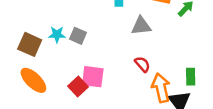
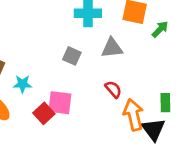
cyan star: (57, 35) -> (22, 84), moved
gray square: (78, 36) -> (72, 56), moved

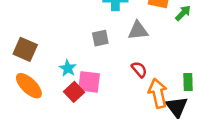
gray square: (72, 56) -> (100, 38), turned -36
cyan star: (22, 84) -> (68, 68), moved, turned 30

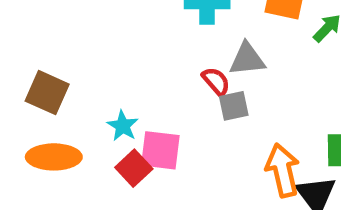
gray square: (100, 38) -> (234, 106), moved
red semicircle: (139, 69) -> (216, 81), moved
orange ellipse: (29, 86) -> (54, 157), turned -44

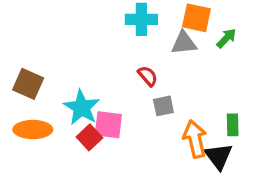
gray triangle: (247, 59) -> (184, 43), moved
gray square: (234, 106) -> (163, 106), moved
cyan star: (123, 126) -> (82, 107), size x1.6

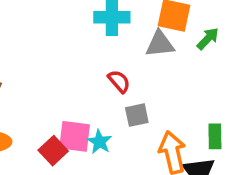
cyan star: (82, 107) -> (99, 142), moved, size x0.6

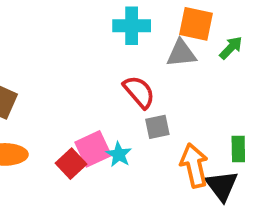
red semicircle: (119, 81) -> (139, 92), size x1.4
pink square: (75, 136) -> (93, 149), turned -32

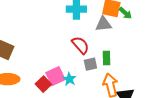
green arrow: (231, 48) -> (125, 13), moved, turned 88
green rectangle: (238, 149) -> (106, 58), moved

